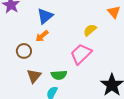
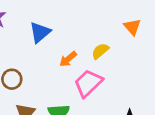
orange arrow: (42, 36) -> (68, 59), moved

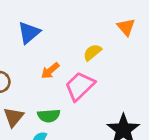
orange arrow: (68, 59) -> (50, 71), moved

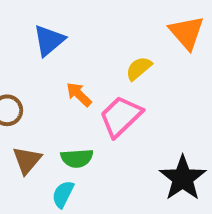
orange triangle: (126, 27) -> (187, 32), size x1.4
orange arrow: (50, 71) -> (79, 94), turned 84

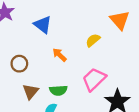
blue triangle: (49, 40) -> (43, 25), turned -42
pink trapezoid: (121, 116) -> (94, 79), moved

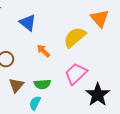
yellow semicircle: (93, 40) -> (75, 37), size x1.6

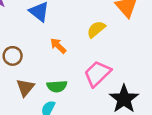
yellow semicircle: (75, 37) -> (96, 29), size x0.7

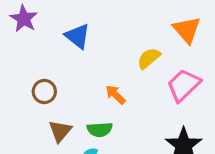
orange arrow: (58, 46) -> (116, 95), moved
pink trapezoid: (97, 74) -> (184, 85), moved

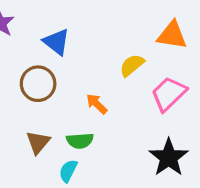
orange triangle: (187, 30) -> (172, 35), turned -40
brown circle: (44, 91) -> (38, 84), moved, size x1.4

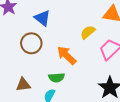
orange arrow: (97, 104) -> (67, 55), size x1.5
brown triangle: (38, 142) -> (23, 85), moved, turned 42

